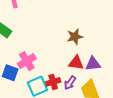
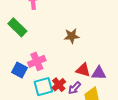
brown star: (75, 37) -> (72, 36), moved
red cross: (53, 82) -> (59, 85), turned -32

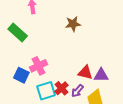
brown star: (72, 36) -> (73, 24), moved

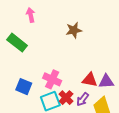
pink cross: (38, 66) -> (52, 79), moved, turned -36

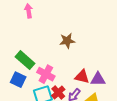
brown star: (74, 30) -> (67, 41), moved
green rectangle: (17, 43) -> (25, 60), moved

